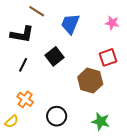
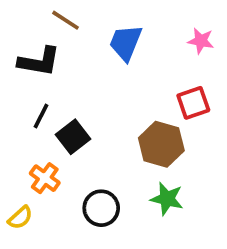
black square: (55, 56) -> (73, 137), moved
green star: (101, 121) -> (167, 199), moved

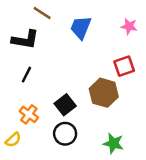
black square: (73, 137) -> (65, 105), moved
green star: (167, 199) -> (113, 143), moved

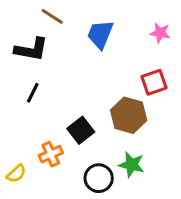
orange cross: (29, 114) -> (51, 154), moved, turned 30
black circle: (65, 134) -> (99, 178), moved
green star: (113, 143) -> (132, 165), moved

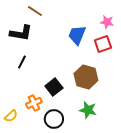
blue trapezoid: (100, 34) -> (77, 35), moved
red square: (154, 82) -> (103, 44), moved
black circle: (99, 178) -> (54, 119), moved

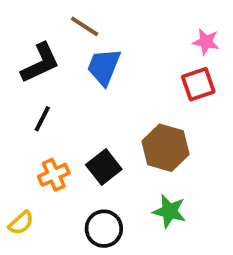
brown line: (35, 11) -> (85, 26), moved
black L-shape: (21, 33) -> (40, 63), turned -35
blue trapezoid: (77, 35) -> (104, 67), moved
orange cross: (34, 103) -> (54, 175), moved

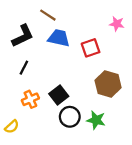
blue trapezoid: (104, 67) -> (59, 38), turned 80
red square: (198, 84) -> (91, 48), moved
brown hexagon: (166, 148) -> (108, 84), moved
black circle: (104, 229) -> (70, 117), moved

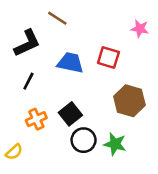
blue trapezoid: (59, 38) -> (70, 63), moved
red square: (91, 48) -> (108, 58), turned 36

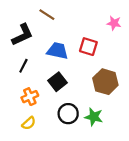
black square: (70, 114) -> (58, 82), moved
yellow semicircle: (14, 152) -> (29, 123), moved

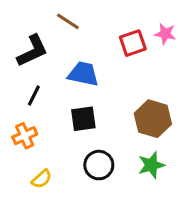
red square: (88, 47) -> (133, 43), moved, turned -36
black square: (58, 82) -> (83, 119), turned 30
orange cross: (30, 97) -> (25, 136), moved
green star: (94, 117) -> (151, 165), moved, turned -30

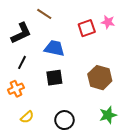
black circle: (99, 165) -> (64, 120), moved
green star: (151, 165) -> (108, 115), moved

